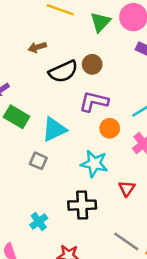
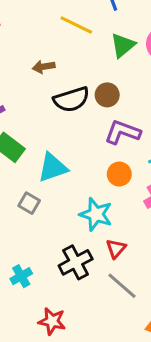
purple L-shape: (94, 102) -> (123, 132), moved
red triangle: (127, 188) -> (116, 249), moved
black cross: (82, 205) -> (76, 262), turned -32
gray line: (126, 241) -> (122, 286), moved

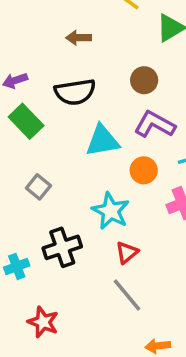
black semicircle: (71, 99) -> (75, 92), moved
cyan triangle: (53, 168) -> (103, 141), moved
black cross: (76, 262) -> (62, 247), moved

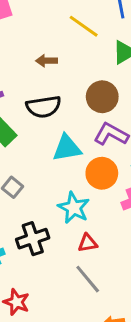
brown circle: (144, 80) -> (102, 97), size x1.4
orange circle: (144, 170) -> (102, 173), size x1.4
red triangle: (127, 252) -> (88, 243), turned 30

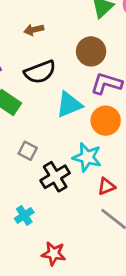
black cross: (33, 239) -> (55, 177), moved

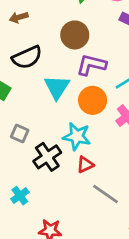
cyan triangle: (69, 105) -> (57, 87), turned -32
red triangle: (106, 186) -> (85, 165), moved

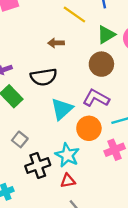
brown arrow: (19, 17) -> (56, 43), moved
brown circle: (75, 35) -> (101, 64), moved

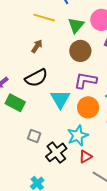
brown arrow: (56, 43) -> (37, 46), turned 144
cyan star: (67, 155) -> (78, 136), turned -30

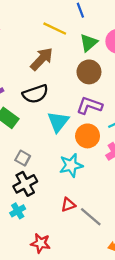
brown arrow: (37, 46) -> (42, 59), size x1.6
black cross: (56, 152) -> (25, 184), moved
red triangle: (85, 157) -> (68, 205), moved

